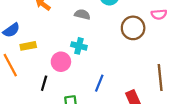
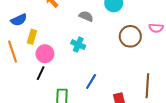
yellow rectangle: (28, 46) -> (32, 37), turned -72
pink circle: (61, 62) -> (45, 54), moved

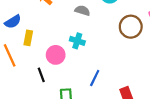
pink circle: (45, 54) -> (56, 55), moved
black line: (41, 73) -> (41, 75), turned -40

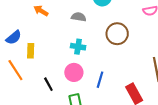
brown circle: (131, 27) -> (117, 34), moved
pink circle: (56, 55) -> (74, 72), moved

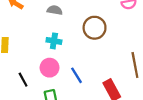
blue line: (100, 80) -> (76, 75), turned -49

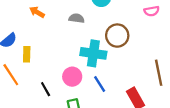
cyan cross: (54, 41) -> (93, 53), moved, size x1.6

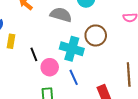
gray semicircle: (77, 18) -> (61, 15), size x1.5
black line: (46, 89) -> (34, 54), moved

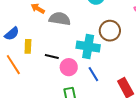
gray semicircle: (61, 15) -> (60, 19), moved
black line: (34, 54) -> (52, 57), turned -48

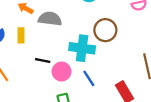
yellow rectangle: (28, 46) -> (21, 35), moved

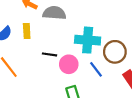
brown circle: (105, 30) -> (115, 52), moved

